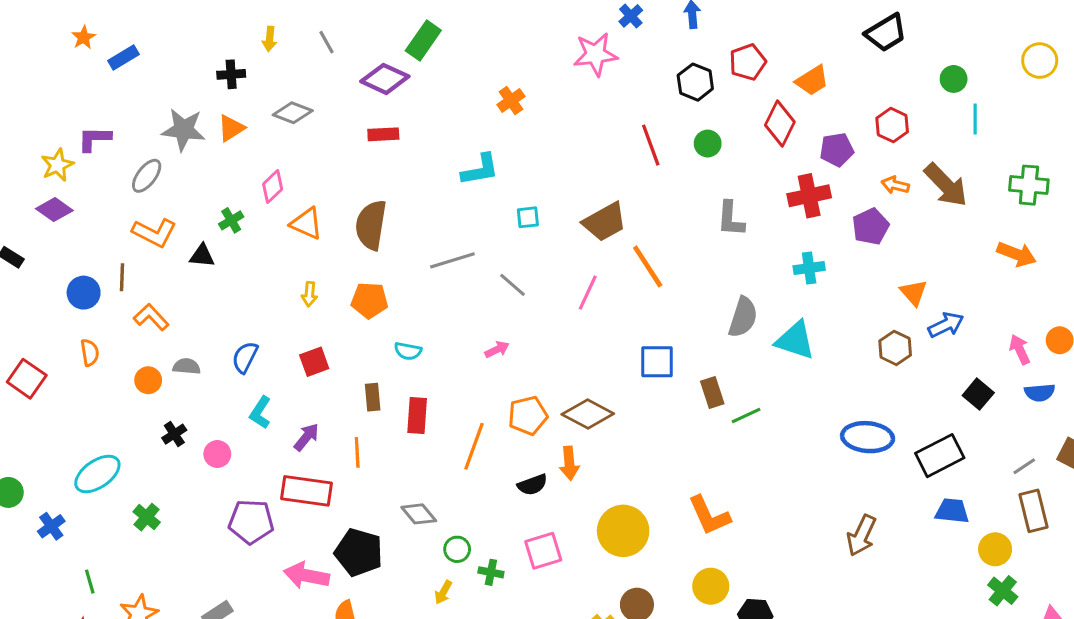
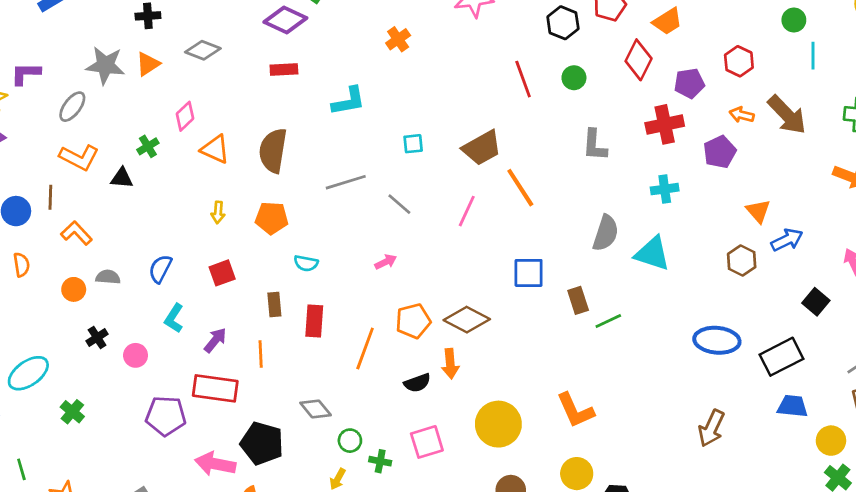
cyan L-shape: (480, 170) -> (349, 101), moved

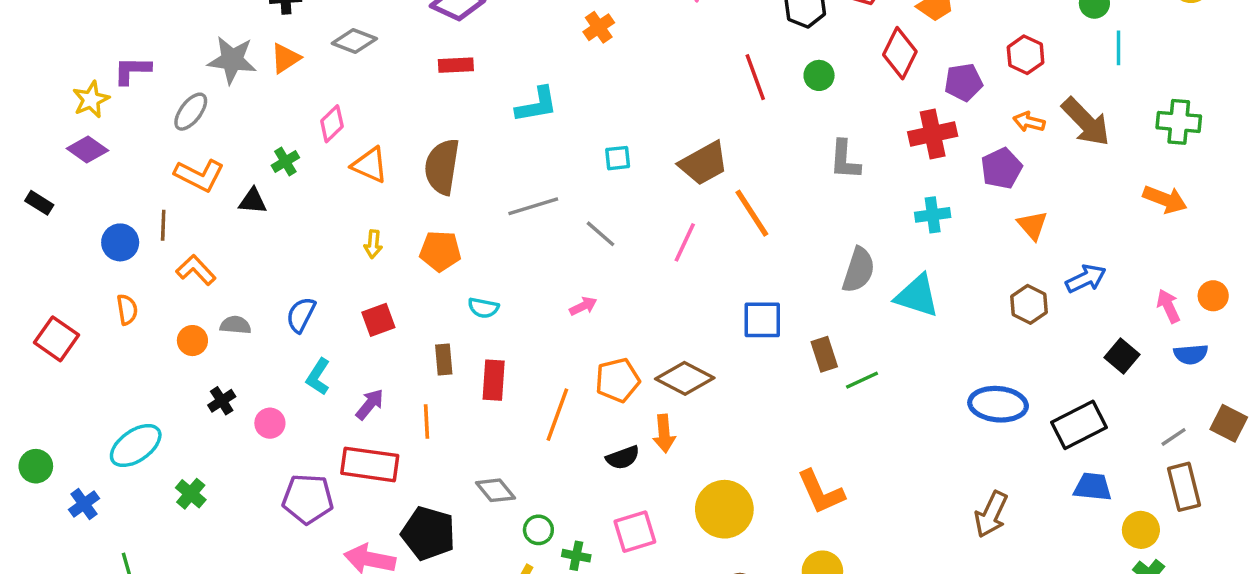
orange triangle: (758, 211) -> (1032, 225), moved

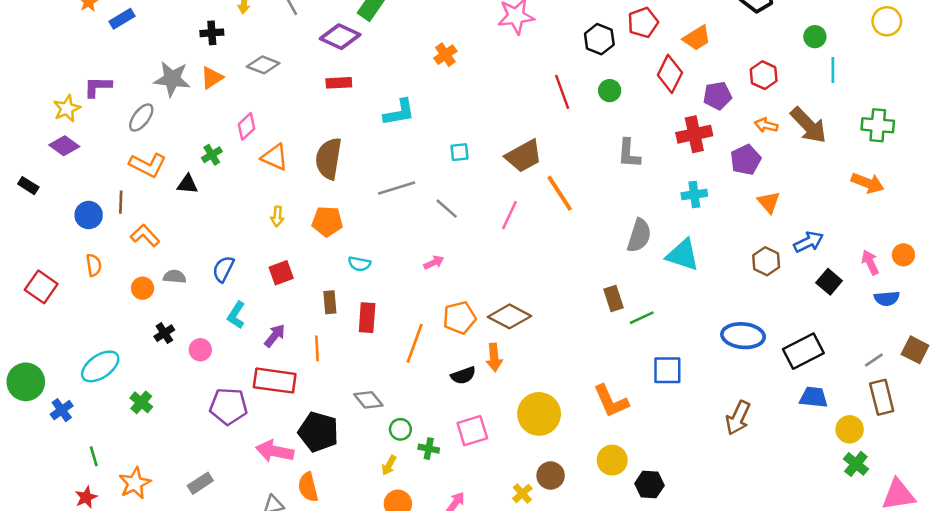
blue square: (762, 320) -> (667, 370), moved
black square: (1122, 356) -> (829, 282), moved
green circle: (36, 466) -> (26, 382), size x1.5

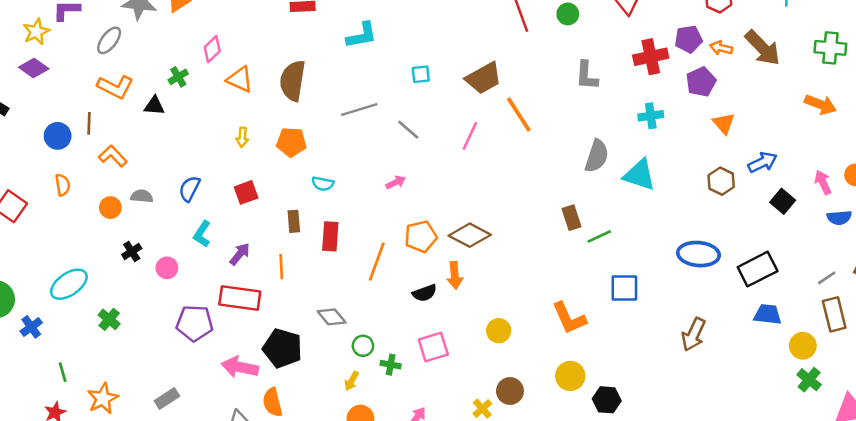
purple pentagon: (717, 96) -> (688, 39), moved
yellow circle: (539, 414) -> (499, 331), size x0.6

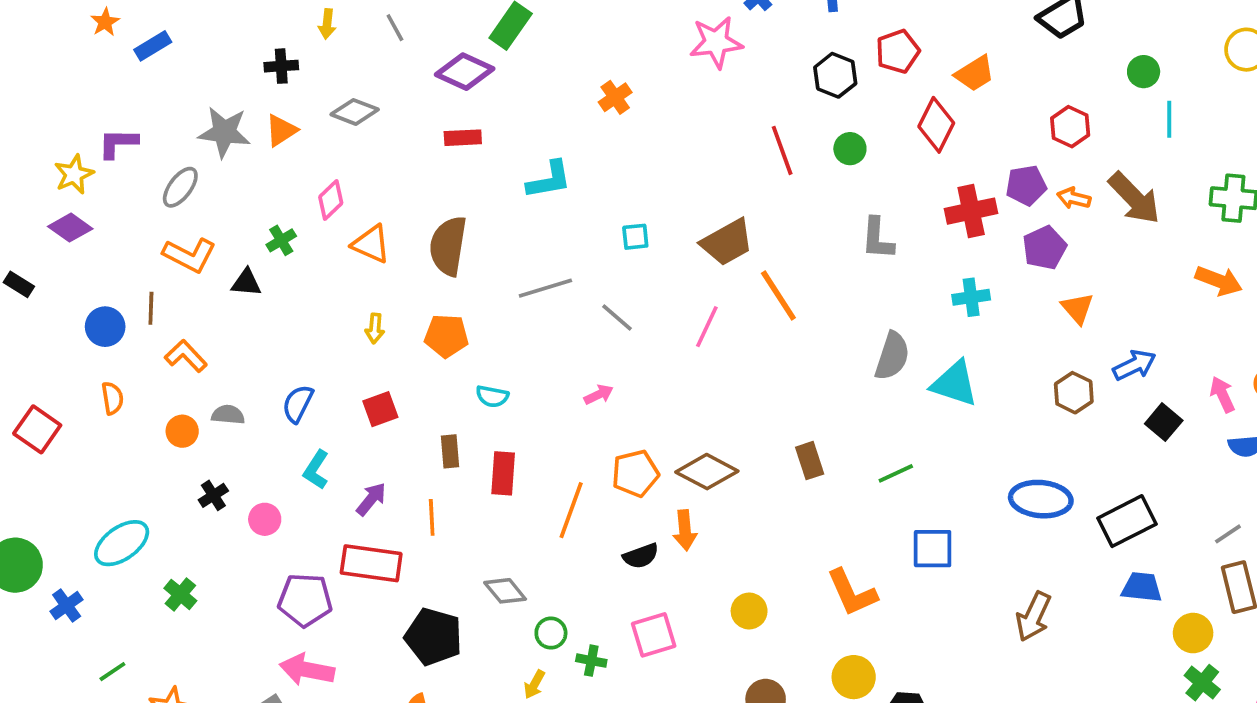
brown rectangle: (572, 218) -> (810, 461), moved
pink arrow: (240, 367) -> (307, 670), moved
green line: (63, 372) -> (112, 672), turned 72

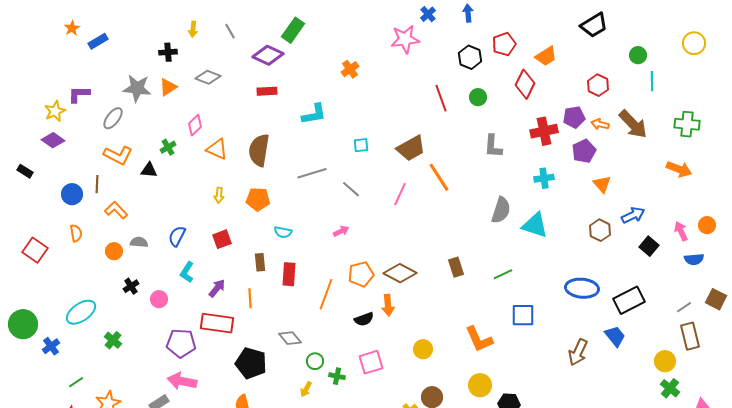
blue trapezoid: (1142, 587) -> (615, 336), moved, turned 45

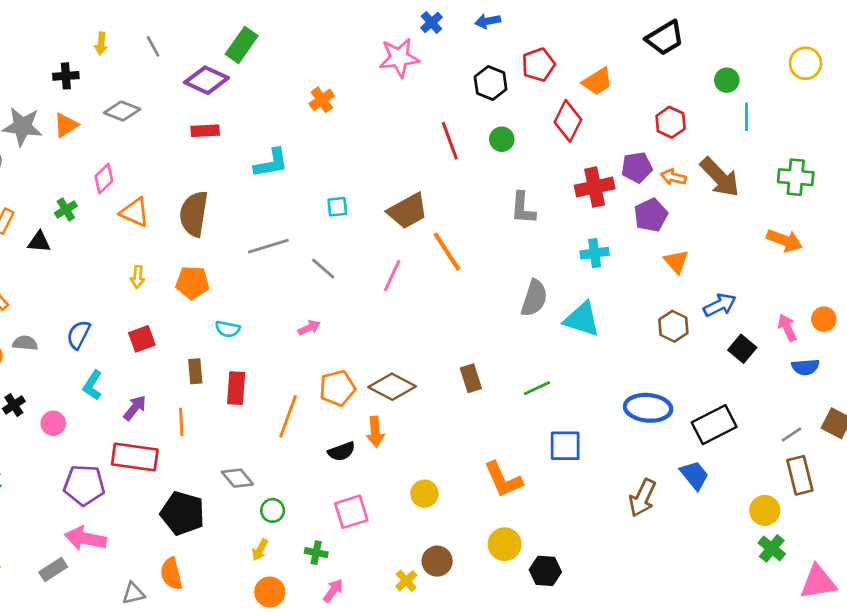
blue arrow: (468, 13) -> (488, 21), turned -96
green cross: (337, 376) -> (316, 553), moved

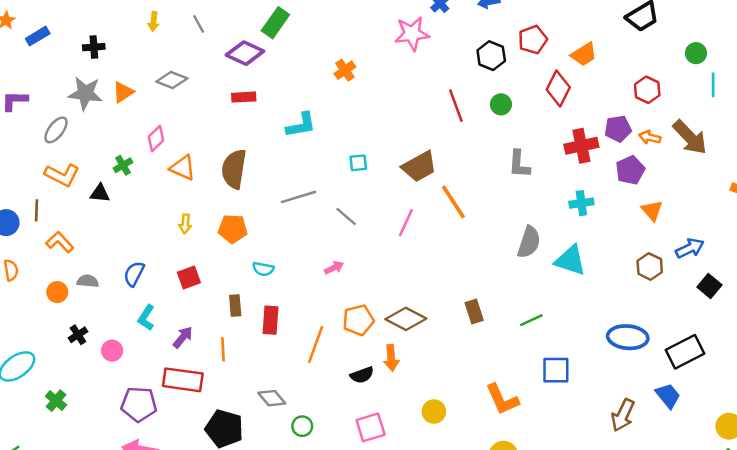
black cross: (66, 76) -> (94, 47), moved

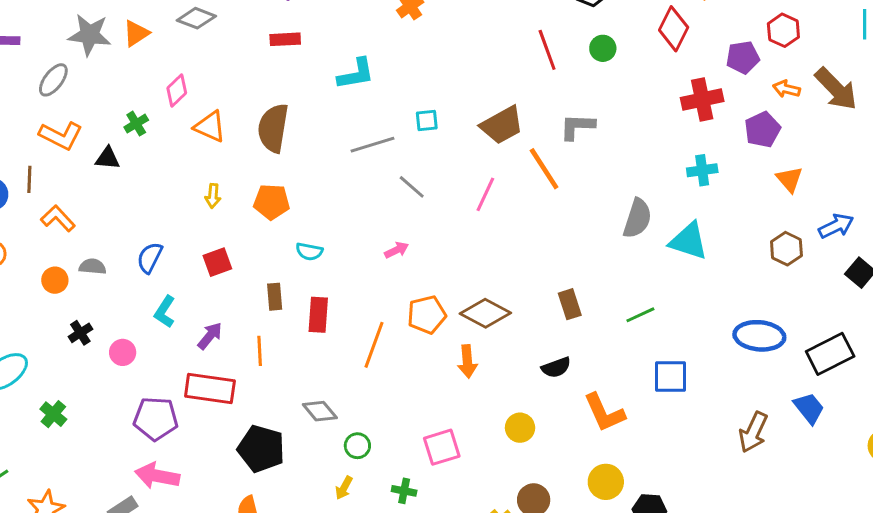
purple pentagon: (618, 129) -> (743, 57), moved
gray L-shape: (519, 164) -> (577, 127), moved, turned 88
gray line: (299, 197) -> (372, 145), moved
black semicircle: (362, 375) -> (556, 367), moved

